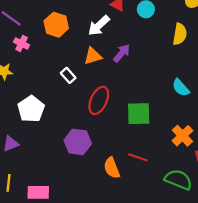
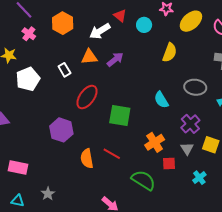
white pentagon: (31, 109) -> (28, 79), moved

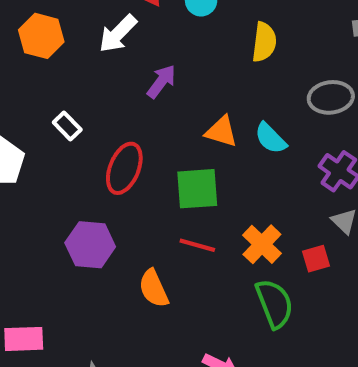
orange triangle: (89, 57) -> (221, 132), moved, turned 36
orange cross: (155, 142) -> (262, 244), moved
red line: (112, 154) -> (197, 245), moved
green semicircle: (143, 180) -> (274, 304), turned 50

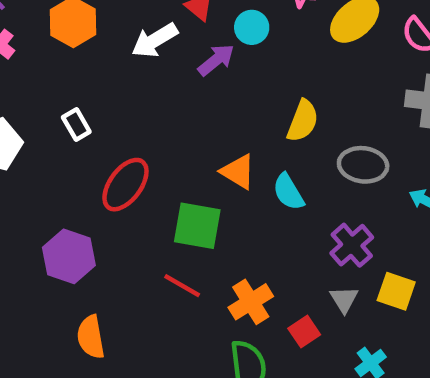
yellow semicircle: (264, 42) -> (303, 121), moved
purple arrow: (161, 81) -> (216, 60), moved
red square: (316, 259) -> (304, 331), turned -32
orange semicircle: (154, 288) -> (91, 337), moved

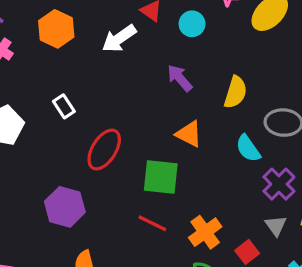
purple arrow: (216, 60) -> (180, 78), moved, turned -88
cyan semicircle: (288, 192) -> (248, 148), moved

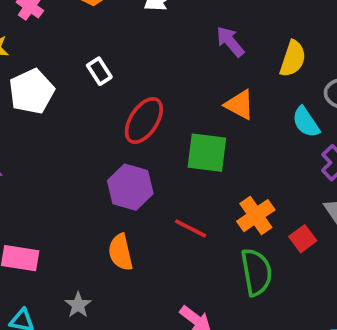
purple hexagon: (65, 207) -> (130, 187), moved
red line: (152, 223) -> (191, 228), moved

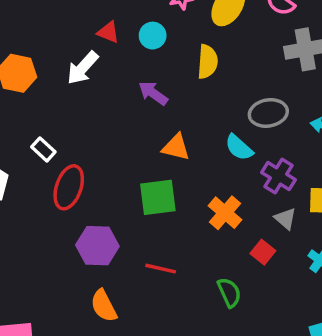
yellow semicircle: (293, 59) -> (208, 62), moved
red ellipse: (144, 120) -> (69, 187), moved
orange cross: (256, 216) -> (225, 213), moved
green semicircle: (256, 272) -> (229, 292), size x0.7

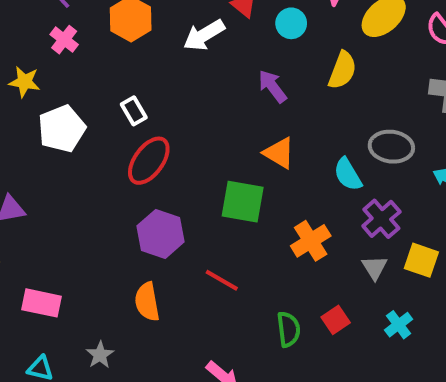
red square: (263, 252) -> (336, 320), moved

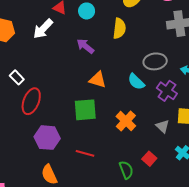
purple cross: (381, 219) -> (167, 91), moved

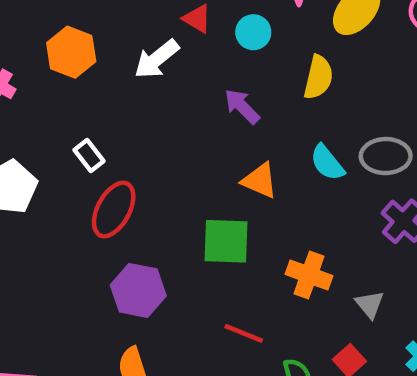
cyan semicircle: (136, 82) -> (327, 163), moved
orange cross: (126, 121) -> (309, 275), turned -30
gray triangle: (163, 126) -> (370, 304), moved
red line: (85, 153) -> (244, 333), moved

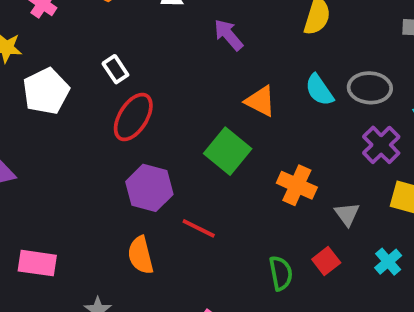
purple arrow: (242, 106) -> (228, 35), moved
green square: (226, 241) -> (228, 151), turned 33
red line: (244, 333) -> (199, 228), moved

